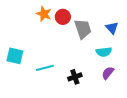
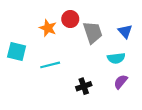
orange star: (44, 14) -> (48, 28), moved
cyan square: (15, 56) -> (17, 51), moved
cyan line: (45, 68) -> (50, 65), moved

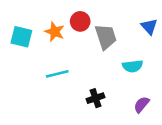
blue triangle: (125, 31) -> (149, 27), moved
cyan square: (17, 51) -> (21, 37), moved
purple semicircle: (121, 82) -> (142, 105), moved

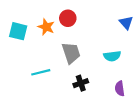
gray trapezoid: (106, 37) -> (71, 53), moved
cyan line: (57, 74) -> (41, 72), moved
purple semicircle: (142, 105) -> (120, 89), turned -48

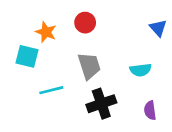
orange star: (46, 27) -> (46, 32), moved
cyan square: (18, 31) -> (27, 56), moved
black cross: (81, 83) -> (101, 104), size x1.5

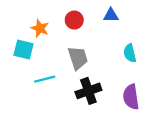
blue triangle: (158, 28) -> (111, 15), moved, turned -49
cyan semicircle: (141, 70) -> (130, 53), moved, turned 84
purple semicircle: (150, 110) -> (131, 97), size x1.5

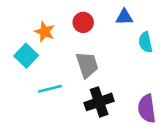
cyan square: (23, 50) -> (26, 56), turned 30
cyan semicircle: (130, 53) -> (145, 42), moved

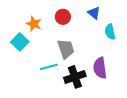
blue triangle: (124, 17) -> (94, 13), turned 40
cyan line: (50, 89) -> (49, 67), moved
purple semicircle: (147, 109) -> (100, 68), moved

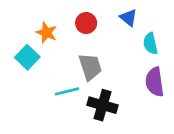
purple semicircle: (100, 68) -> (155, 82), moved
black cross: (75, 77) -> (103, 105), turned 35

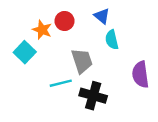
blue triangle: (129, 18) -> (102, 16), moved
red circle: (86, 23) -> (65, 21), moved
cyan semicircle: (150, 44) -> (112, 40), moved

